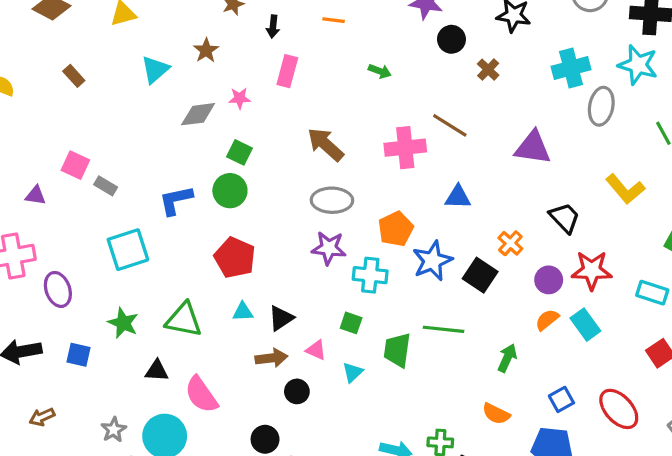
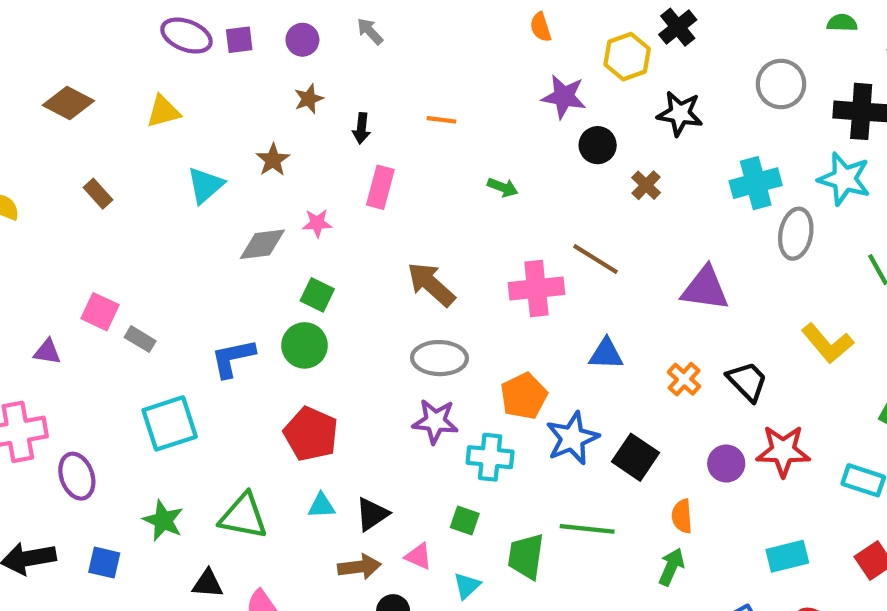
orange cross: (510, 243) -> (684, 379), moved
orange semicircle: (547, 320) -> (682, 516), moved, turned -55
cyan rectangle: (585, 325) -> (787, 556), moved, turned -68

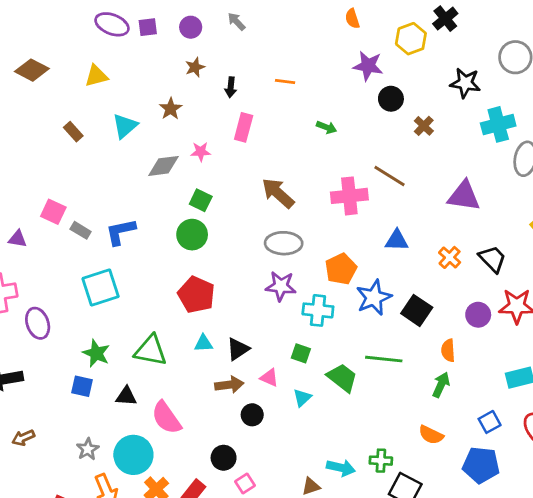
black star: (680, 114) -> (465, 83), moved
brown rectangle: (98, 194) -> (73, 132), moved
blue L-shape: (233, 358) -> (121, 232), moved
green trapezoid: (526, 556) -> (342, 378), turned 120
blue square: (104, 563) -> (82, 386), moved

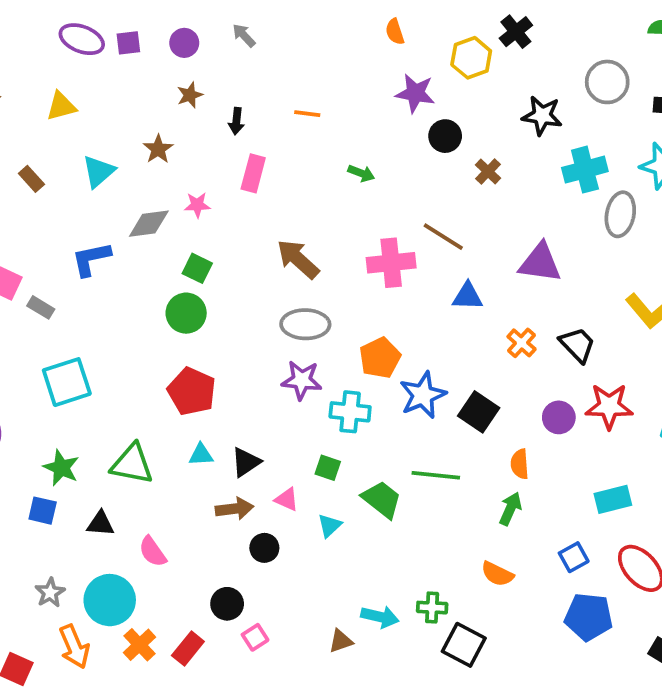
blue L-shape: (121, 232) -> (91, 259), moved
blue triangle: (397, 240) -> (467, 296), moved
pink semicircle: (166, 418) -> (153, 552), size x0.7
blue pentagon: (481, 465) -> (589, 617), moved

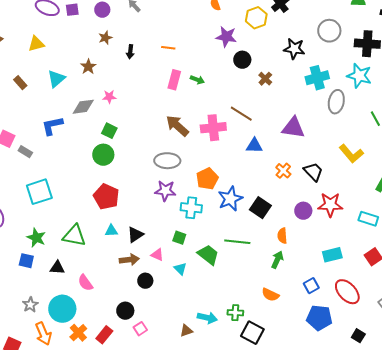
pink rectangle: (253, 173) -> (174, 80), moved
brown arrow: (298, 259) -> (177, 126), moved
cyan triangle: (330, 526) -> (180, 269), turned -32

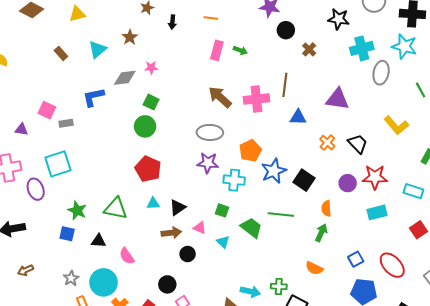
brown line: (241, 114) -> (285, 85), turned 65
gray rectangle: (25, 152) -> (66, 123), turned -40
cyan square: (39, 192) -> (58, 164), moved
cyan rectangle: (332, 255) -> (377, 212), moved

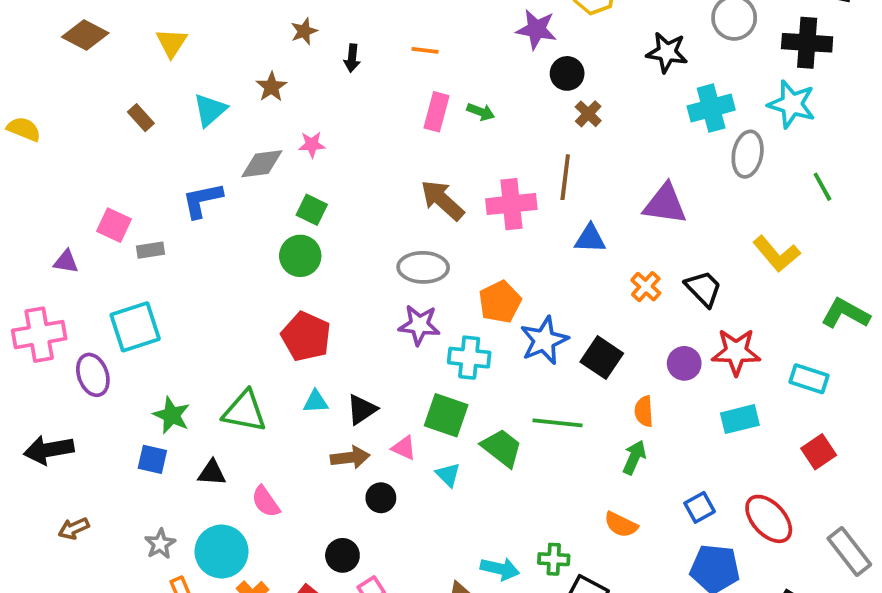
yellow triangle: (77, 14) -> (172, 43), turned -42
brown cross: (309, 49) -> (588, 114), moved
green square: (222, 210) -> (446, 415), size x1.6

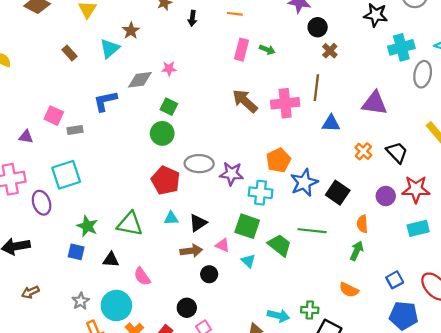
brown star: (271, 87) -> (131, 31), moved
gray ellipse: (423, 267) -> (199, 164), moved

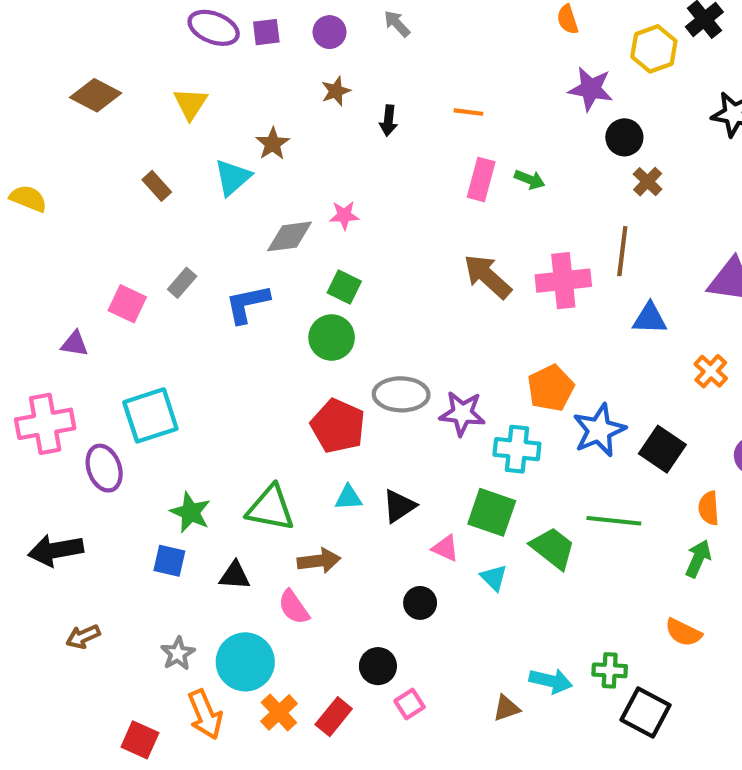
blue L-shape: (105, 101) -> (247, 304), moved
gray rectangle: (75, 130) -> (182, 283), moved, turned -40
brown arrow: (191, 251) -> (319, 561), moved

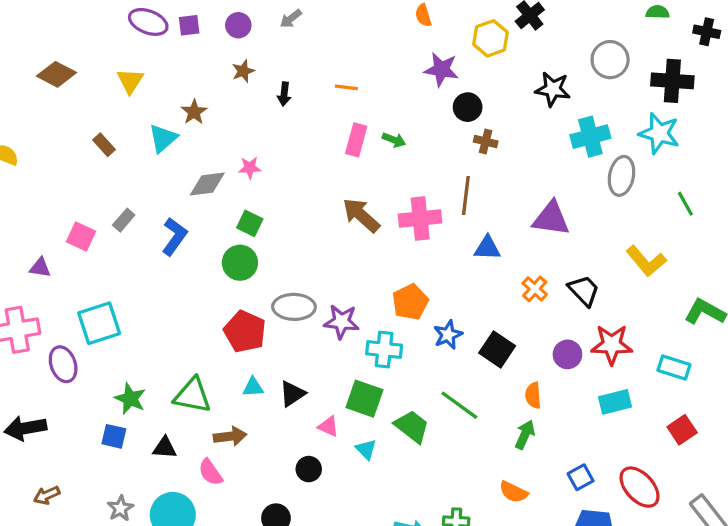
gray arrow: (397, 24) -> (291, 19), turned -85
brown cross: (648, 182) -> (486, 141), turned -30
blue L-shape: (247, 304) -> (174, 236), turned 138
blue star: (599, 430) -> (448, 335), size x0.7
green line: (614, 521) -> (459, 405), turned 30

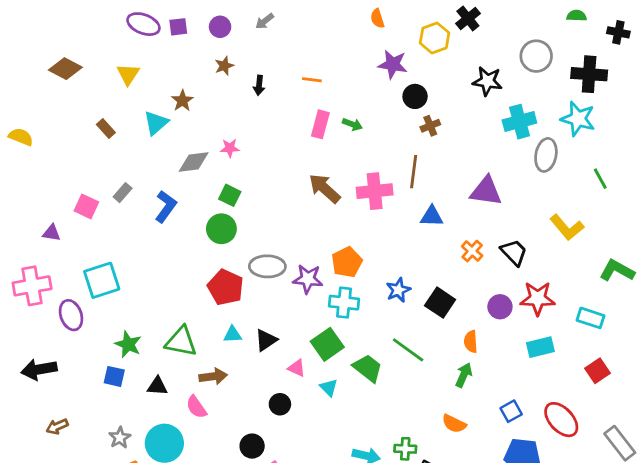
brown cross: (486, 141) -> (430, 126), turned -36
orange pentagon: (410, 302) -> (347, 262), moved
green square: (364, 399) -> (327, 344), turned 36

